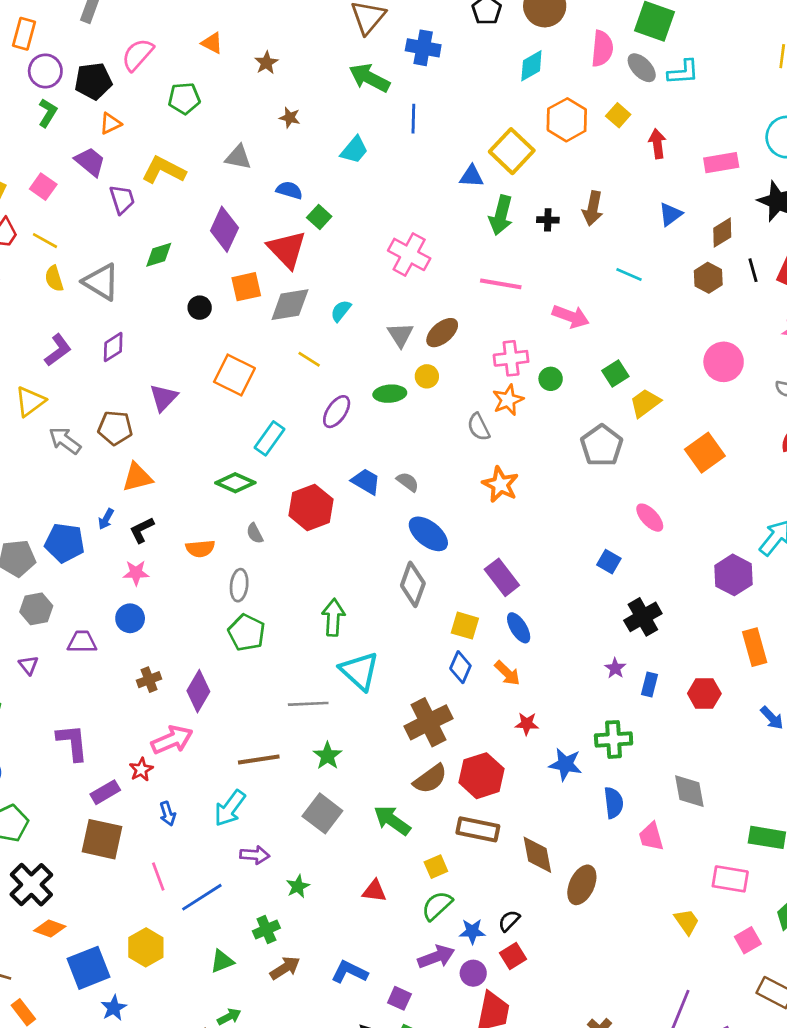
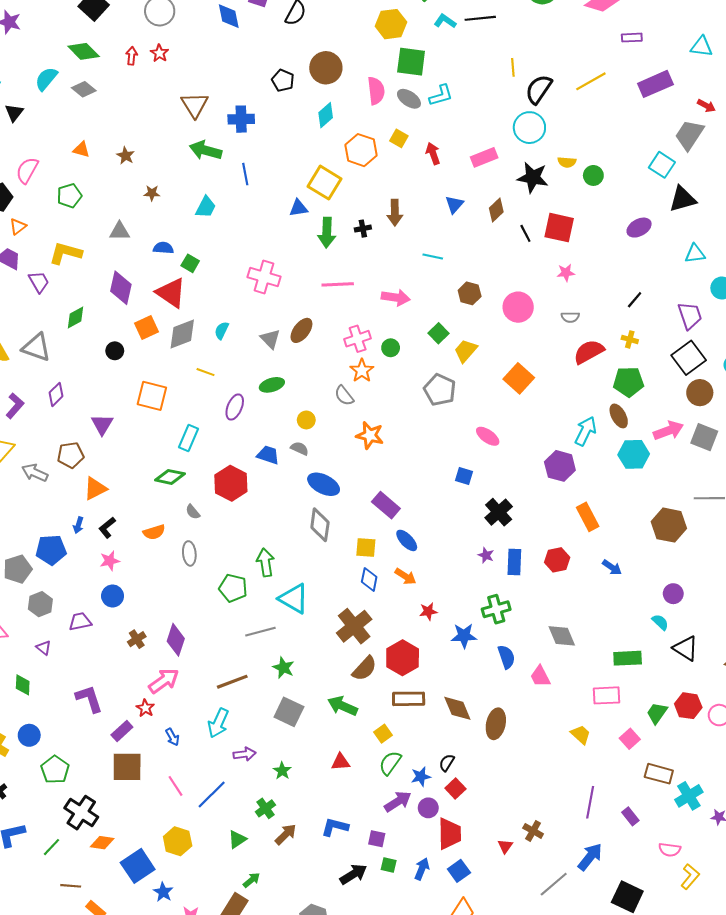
brown hexagon: (708, 278) -> (470, 293), moved
yellow circle: (427, 376) -> (306, 420), moved
green pentagon: (247, 633) -> (233, 588), moved
blue rectangle: (649, 684) -> (514, 562), size x1.4

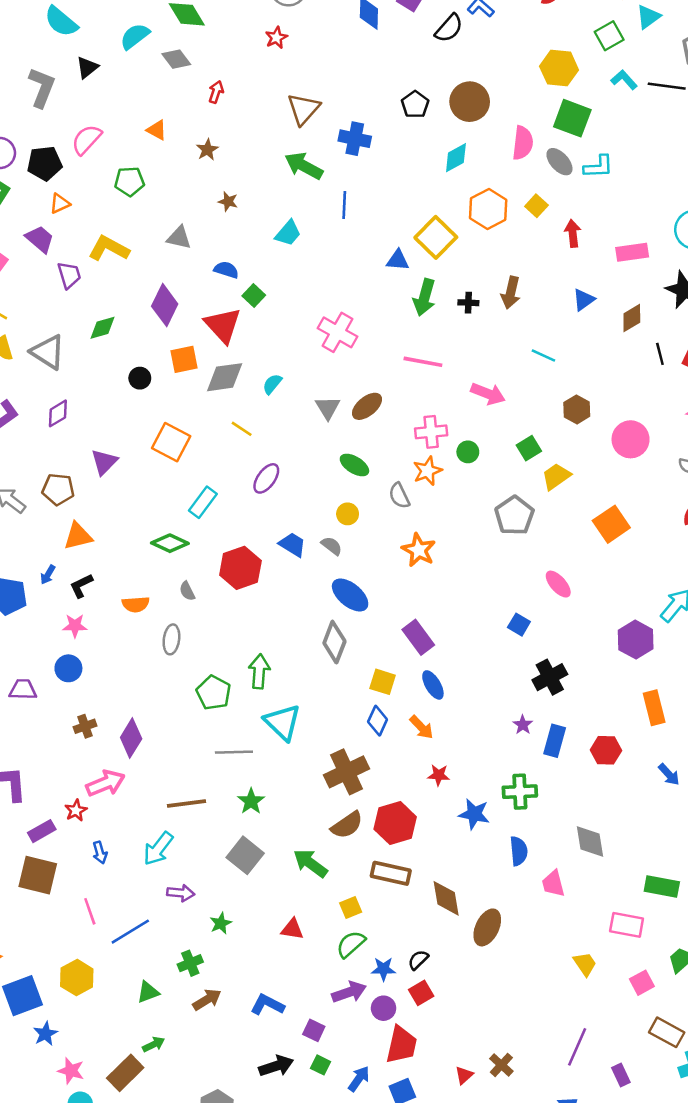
red arrow: (132, 56) -> (216, 92), moved
green ellipse: (272, 385) -> (354, 465), moved, turned 35

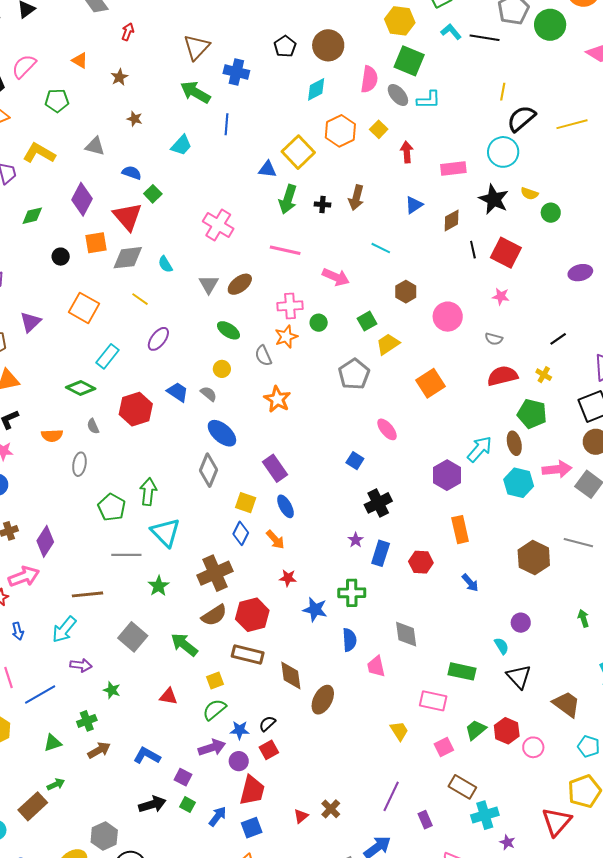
cyan semicircle: (272, 384) -> (165, 264), turned -72
green star: (251, 801) -> (159, 586), moved
green star: (221, 923) -> (112, 690), turned -30

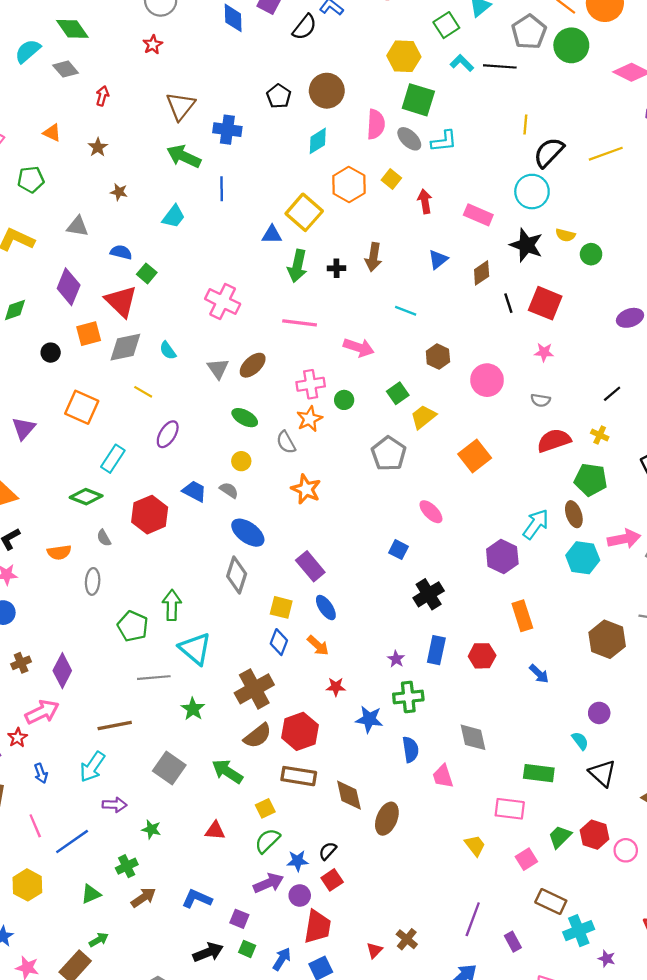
pink rectangle: (453, 168) -> (478, 215), turned 35
purple star: (356, 540) -> (396, 659), moved

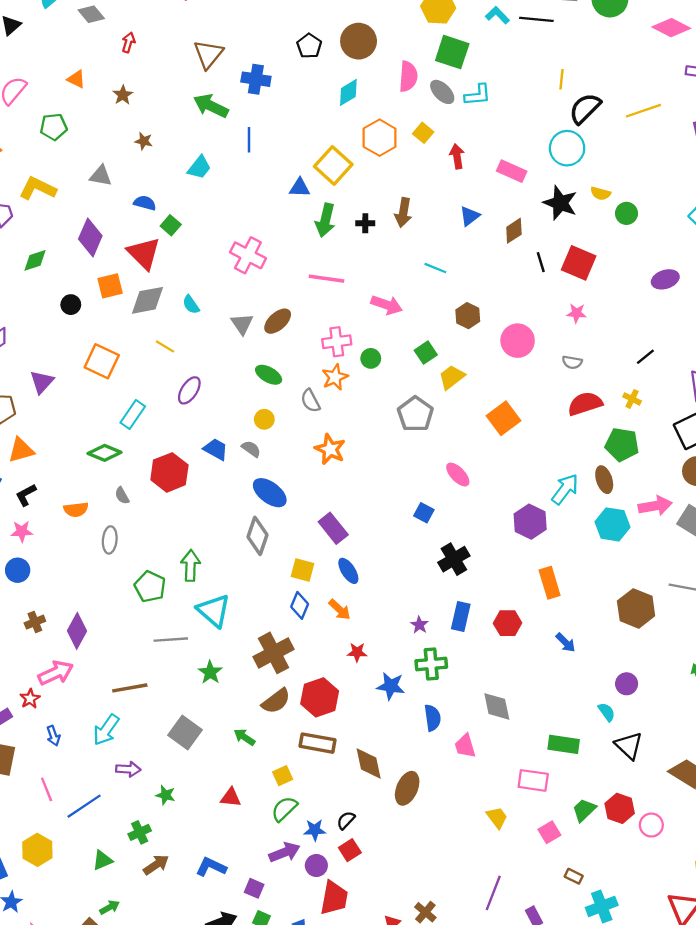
green arrow: (227, 771) -> (244, 737), size x0.7
brown rectangle: (551, 902) -> (574, 876), size x0.6

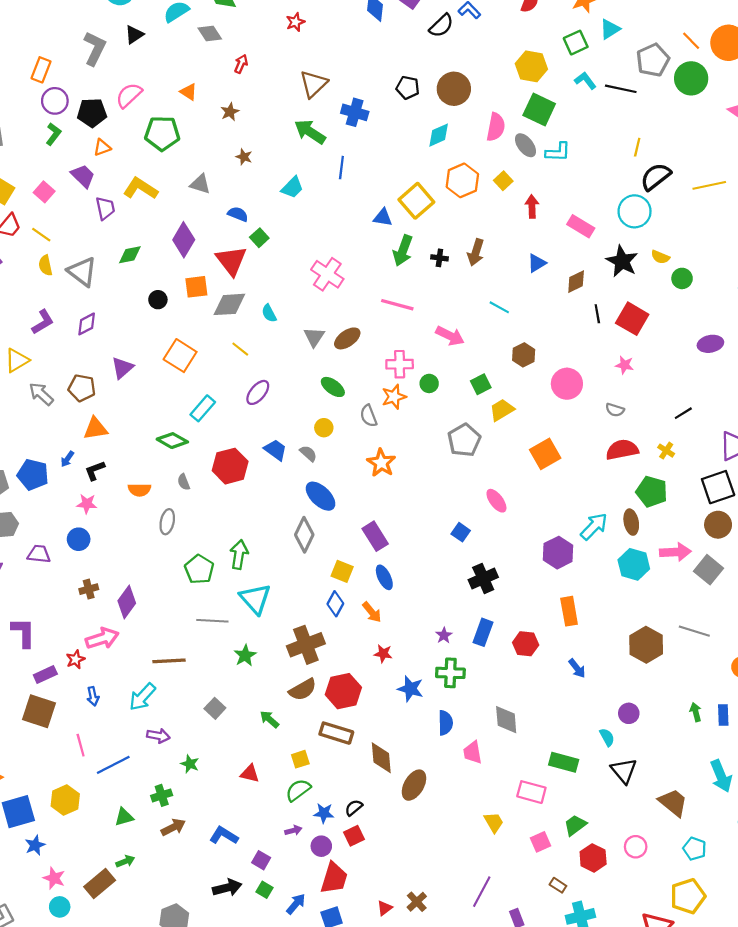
black pentagon: (309, 46) -> (408, 88), turned -30
green pentagon: (54, 127) -> (162, 133), size x1.4
gray square: (185, 733) -> (215, 708), size x0.7
red hexagon: (620, 808) -> (593, 858), moved
purple arrow: (285, 852) -> (293, 830), size x0.6

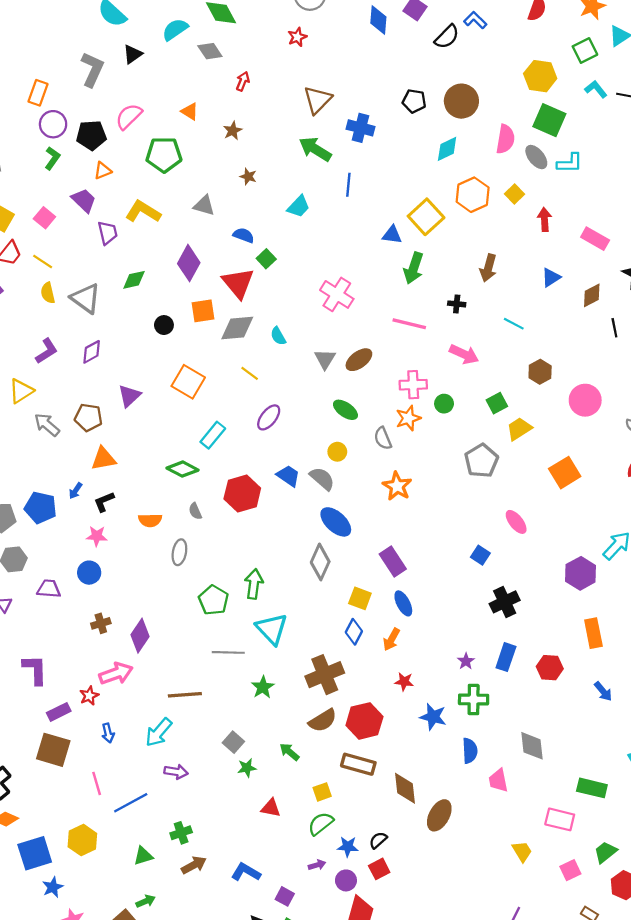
black cross: (439, 258) -> (457, 304), moved
gray semicircle: (308, 453) -> (322, 479), size x1.4
orange arrow: (372, 612) -> (391, 639), turned 70
green star: (190, 764) -> (247, 768), moved, turned -30

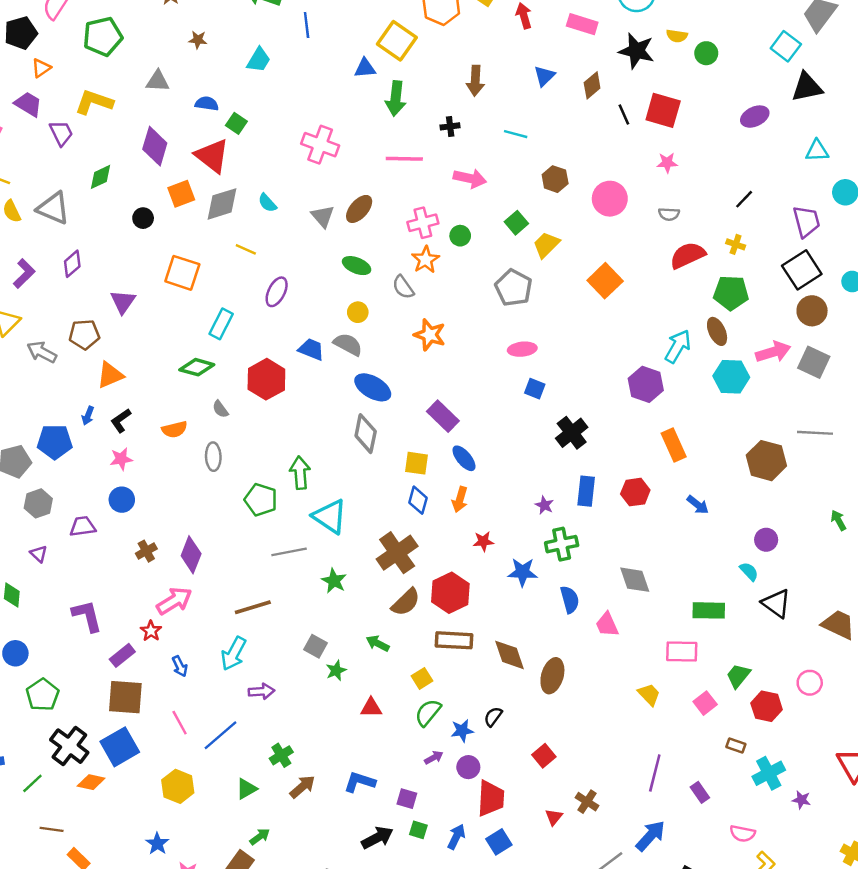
pink ellipse: (516, 522) -> (522, 349), moved, turned -45
blue square: (35, 853) -> (120, 747), moved
red square: (379, 869) -> (544, 756), moved

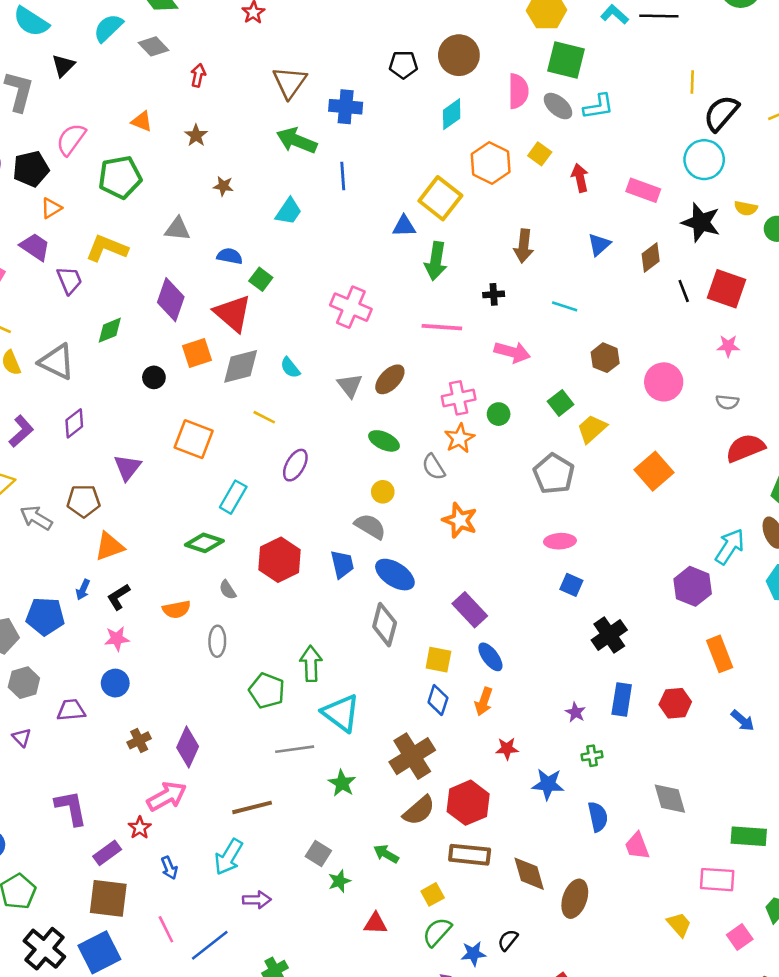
blue trapezoid: (311, 349) -> (342, 564), moved, turned 52
green cross: (562, 544) -> (592, 756), size x0.6

